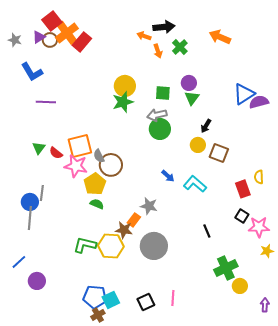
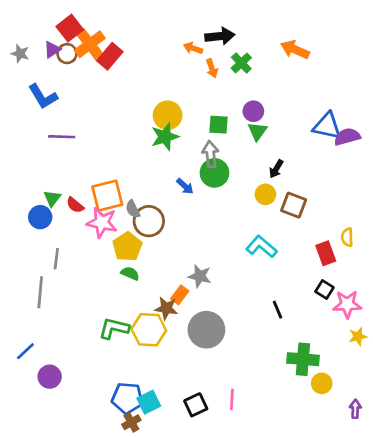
blue triangle: (244, 94) -> (327, 126), turned 45
gray arrow: (157, 115) -> (210, 154), turned 96
blue arrow: (168, 176) -> (185, 186), moved
blue circle: (30, 202) -> (40, 217), moved
green cross: (226, 268) -> (303, 359), turned 30

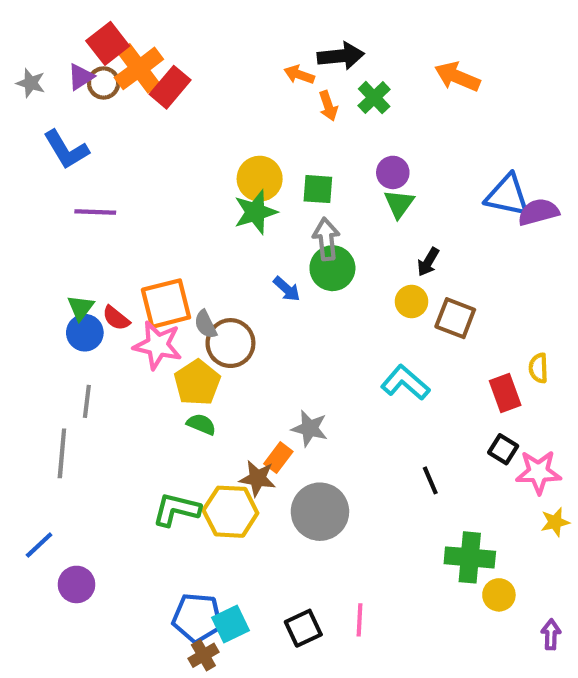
green square: (219, 125) -> (318, 189), moved
blue circle: (40, 217) -> (85, 333), moved

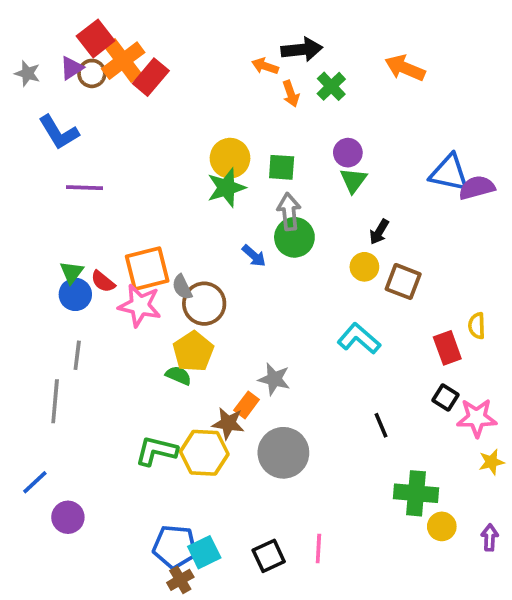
yellow pentagon: (197, 383) -> (193, 352), moved
purple arrow: (551, 634) -> (490, 537), moved

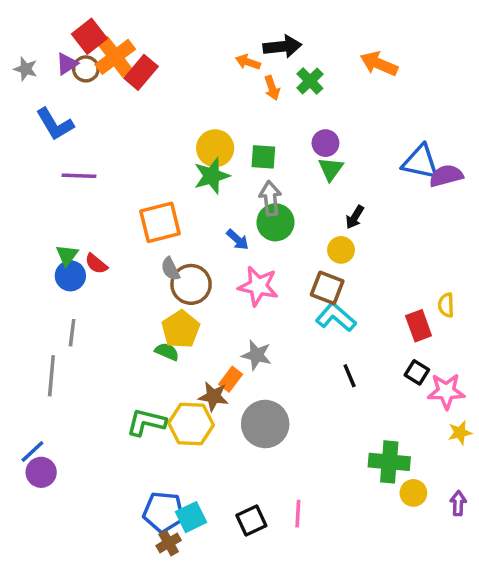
orange square: (147, 269) -> (160, 222), moved
brown square: (403, 282) -> (327, 288), moved
pink star: (140, 305) -> (258, 286), moved
black line: (381, 425) -> (350, 376), moved
purple circle: (68, 517) -> (41, 472), moved

